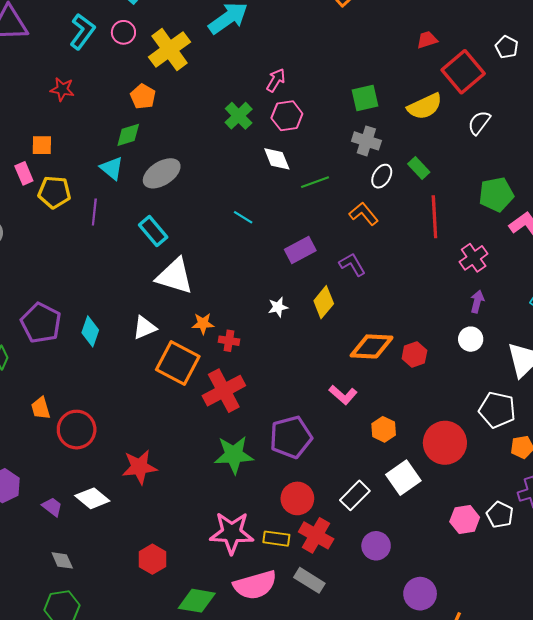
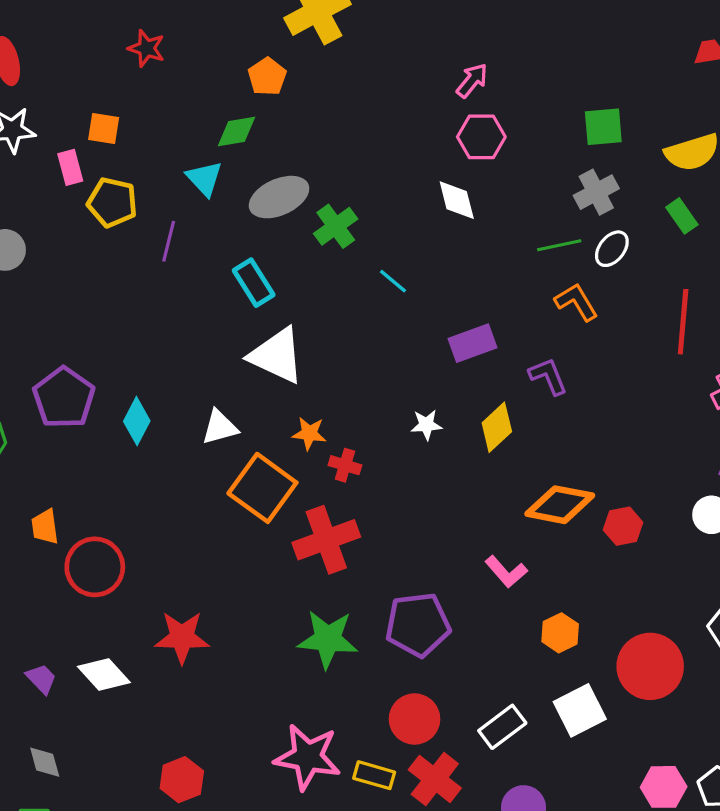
green cross: (239, 116) -> (336, 226), moved
gray cross: (366, 141) -> (596, 192), turned 36
green rectangle: (419, 168) -> (682, 216), moved
green line: (315, 182) -> (559, 245), moved

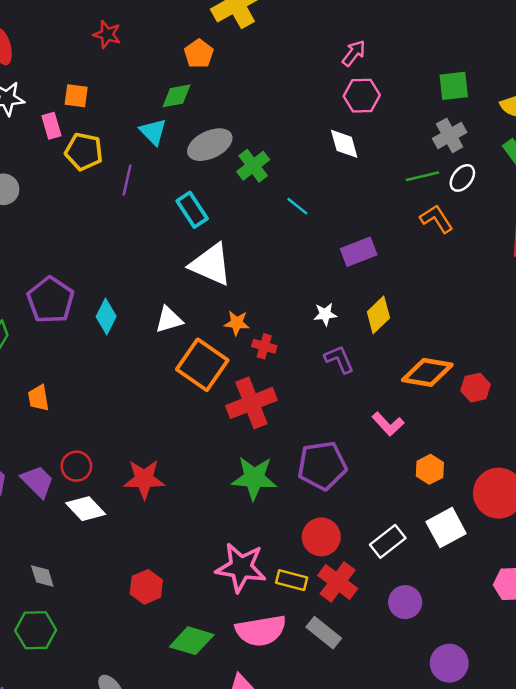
purple L-shape: (548, 376) -> (339, 359), moved
red circle: (95, 567) -> (76, 466), moved, size x0.7
purple trapezoid: (41, 679) -> (37, 481), moved, size x1.4

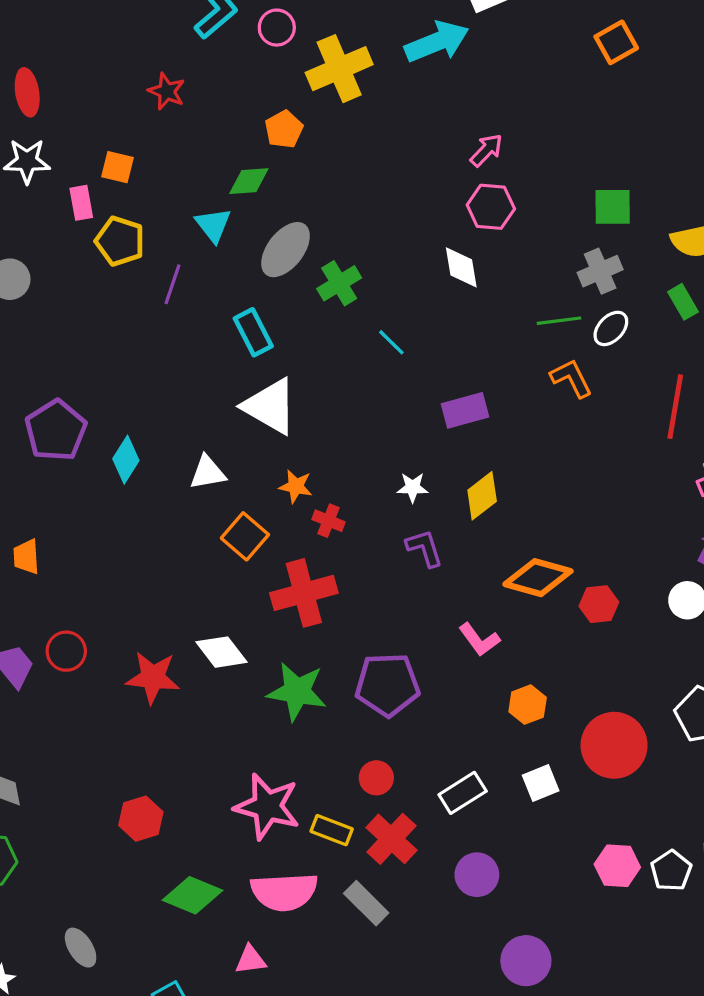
gray ellipse: (210, 145) -> (286, 250), turned -33
orange square: (202, 365) -> (245, 536), size x0.7
white diamond: (86, 509) -> (222, 652), moved
white square: (446, 528) -> (541, 783), size x0.7
red circle: (321, 537) -> (376, 778), size x0.7

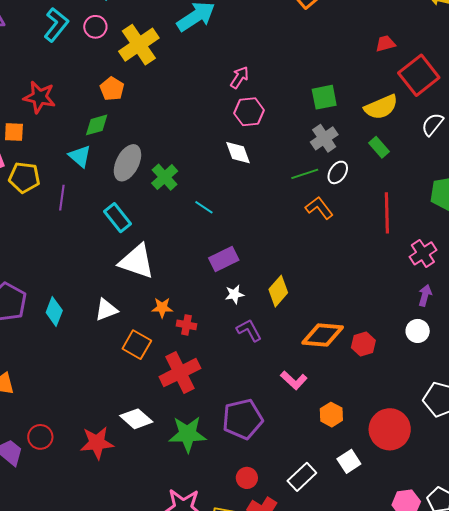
red star: (167, 91) -> (39, 97), moved, size x1.4
purple rectangle: (465, 410) -> (224, 259), moved

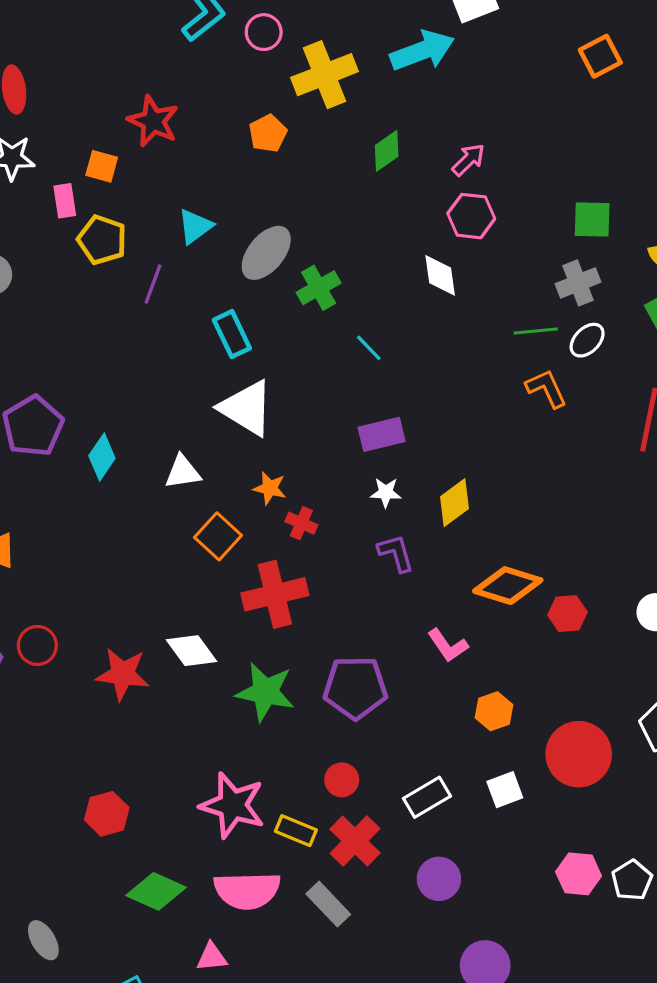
green diamond: (97, 125) -> (387, 151), moved, turned -32
cyan triangle: (80, 156) -> (195, 226), turned 30

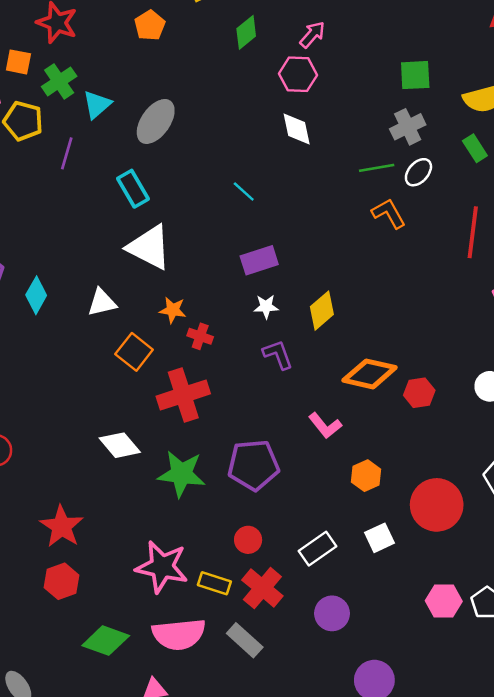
pink hexagon: (471, 216) -> (298, 74), moved
green cross: (319, 288) -> (59, 81), moved
red star: (123, 674) -> (62, 526), moved, turned 30

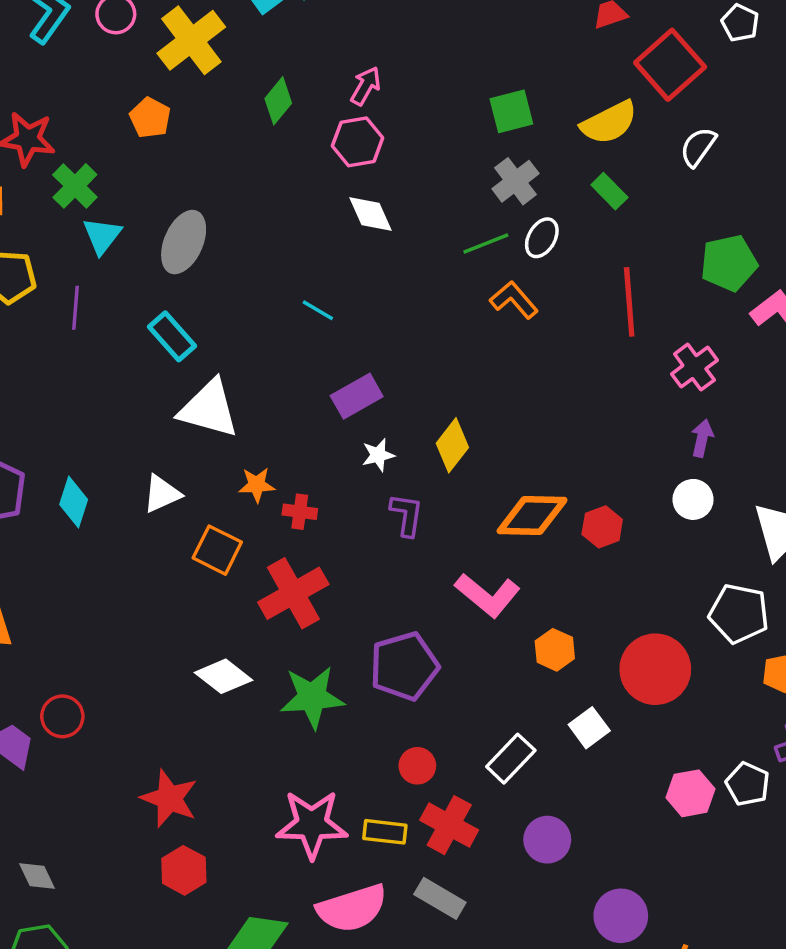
green cross: (59, 81) -> (75, 186), moved
purple L-shape: (278, 355) -> (407, 515), turned 40
pink L-shape: (325, 426) -> (488, 595), size x1.4

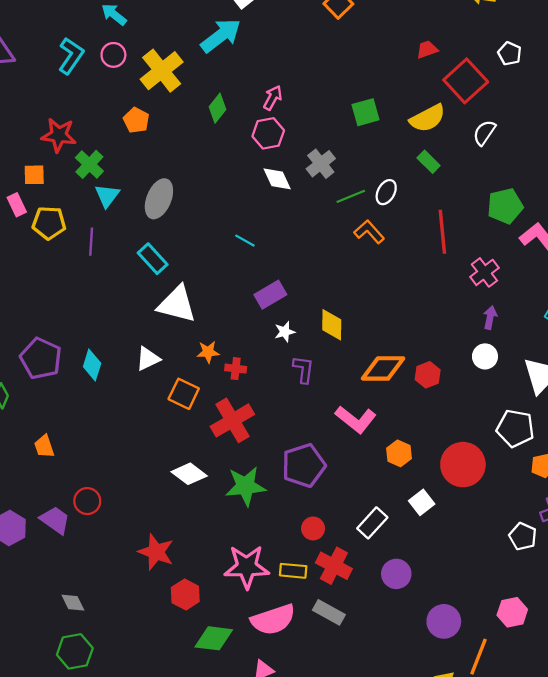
gray cross: (515, 181) -> (321, 164), moved
yellow diamond: (452, 445) -> (332, 325), turned -36
pink hexagon: (690, 793) -> (512, 612), moved
red hexagon: (184, 870) -> (185, 595), moved

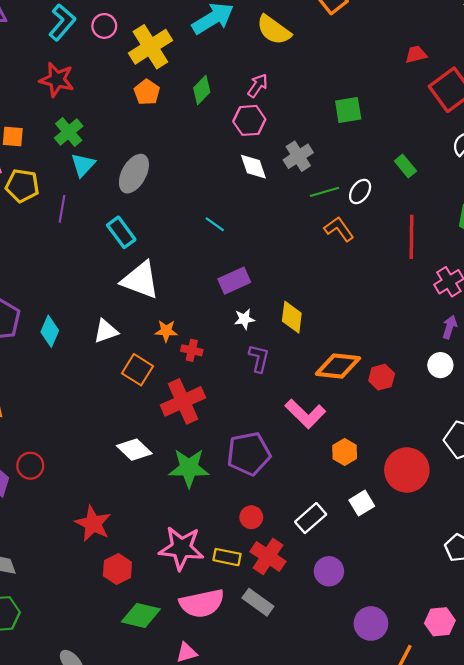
yellow semicircle: (428, 118) -> (274, 30), moved, turned 57
orange pentagon: (136, 120) -> (147, 92), moved
red star: (59, 135) -> (57, 80), moved

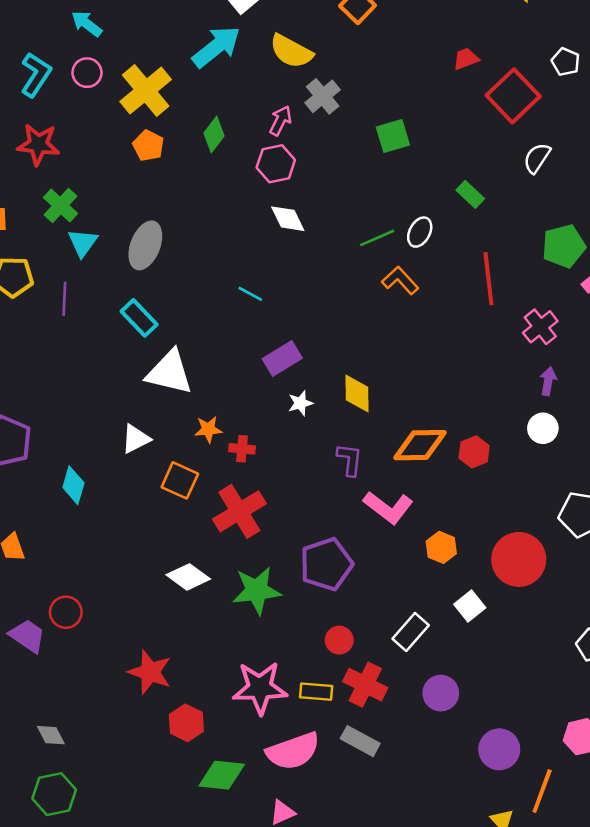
gray cross: (298, 156) -> (323, 96), moved
cyan diamond: (50, 331) -> (73, 485), moved
purple L-shape: (259, 358) -> (350, 460), moved

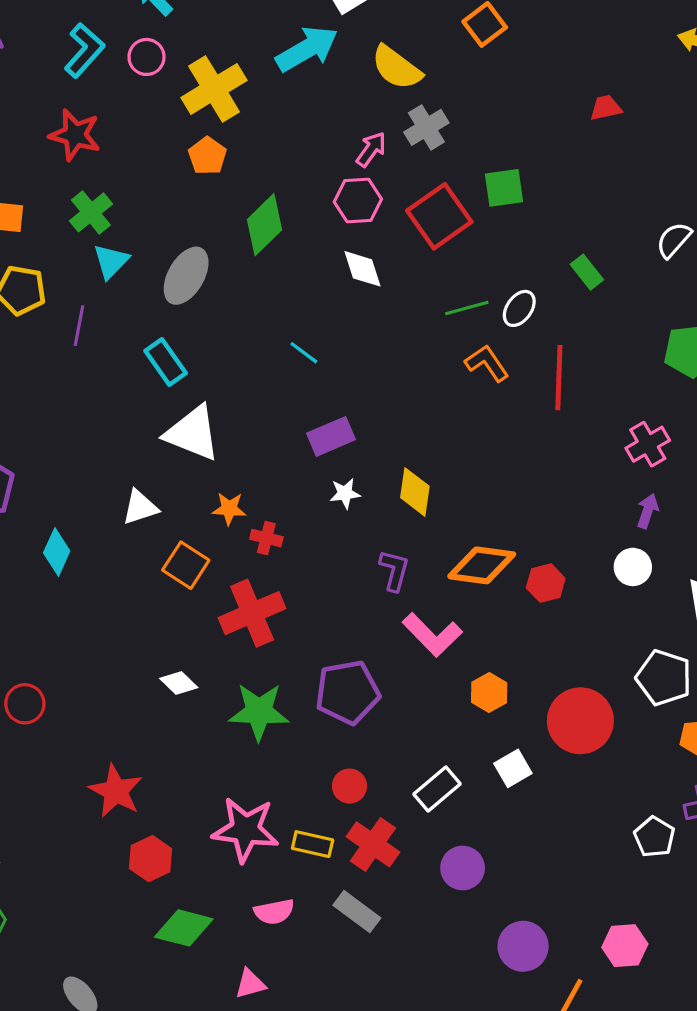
red square: (513, 96) -> (439, 216), moved
green diamond: (214, 135) -> (265, 225), moved, size x1.4
red line: (488, 279) -> (559, 378), moved
white diamond: (188, 577) -> (179, 683), size x0.7
pink semicircle: (293, 751) -> (274, 912), size x0.6

